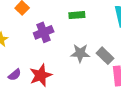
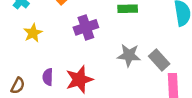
purple semicircle: (15, 75) -> (48, 77), turned 128

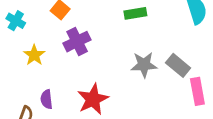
purple cross: (86, 27) -> (77, 42), moved
purple semicircle: (48, 77) -> (46, 99), moved

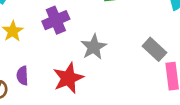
gray star: (144, 65) -> (94, 47), moved, turned -30

